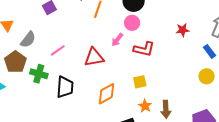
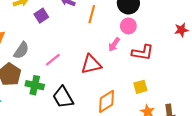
black trapezoid: (65, 87) -> (63, 97), turned 150

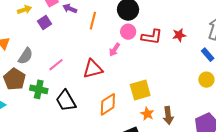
red L-shape: (143, 52) -> (152, 37), moved
yellow square: (140, 87) -> (140, 90), size x1.5

